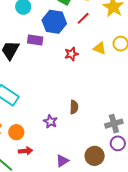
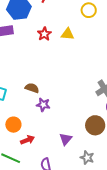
yellow triangle: (100, 48) -> (68, 34), moved
brown semicircle: (74, 107) -> (32, 88), moved, turned -56

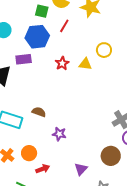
yellow circle: (89, 10) -> (104, 50), moved
brown semicircle: (32, 88) -> (39, 112), moved

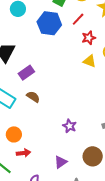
purple rectangle: (24, 59) -> (26, 73), moved, turned -42
red star: (62, 63) -> (89, 38), moved
purple star: (59, 134) -> (70, 126), moved

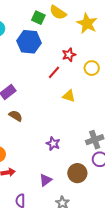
red line: (78, 19) -> (54, 72), moved
yellow triangle: (90, 61) -> (69, 96), moved

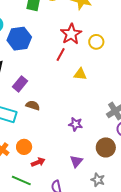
blue hexagon: (29, 42) -> (19, 39), moved
red star: (69, 55) -> (71, 34), size x1.5

